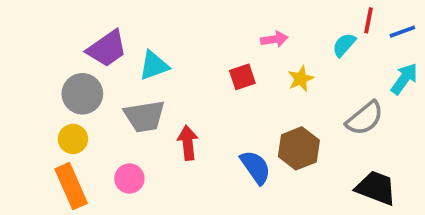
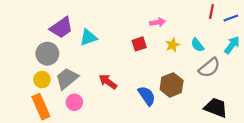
cyan semicircle: (344, 45) -> (197, 45), moved, turned -80
gray trapezoid: (144, 116) -> (67, 78), moved, turned 150
red arrow: (188, 143) -> (108, 82), turned -48

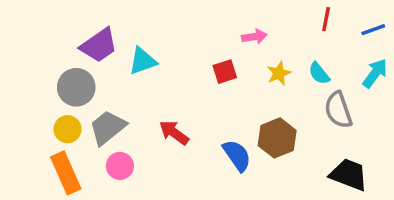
red line: (211, 12) -> (326, 19), moved
gray semicircle: (209, 68) -> (338, 110), turned 110

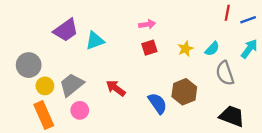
red line: (326, 19) -> (227, 13), moved
pink arrow: (254, 37) -> (147, 24), moved
cyan semicircle: (319, 73) -> (212, 49), turned -98
gray circle: (76, 87) -> (29, 65), moved

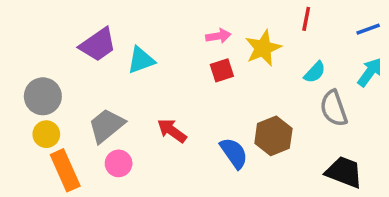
red line: (227, 13) -> (306, 19), moved
yellow star: (185, 49) -> (263, 48), moved, size x1.5
yellow circle: (45, 86) -> (46, 134), moved

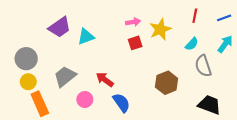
red line: (306, 19) -> (195, 16), moved
blue semicircle: (234, 153) -> (122, 103), moved
pink circle: (119, 163) -> (85, 100), moved

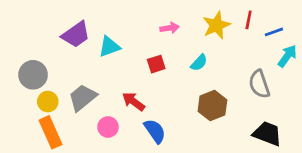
blue line: (224, 18) -> (274, 32), moved
yellow star: (160, 29) -> (216, 25), moved
red square: (135, 43) -> (156, 64), moved
cyan semicircle: (192, 44) -> (199, 63), moved
yellow circle: (28, 82) -> (48, 102), moved

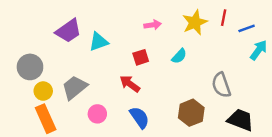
gray semicircle: (259, 84) -> (221, 85), moved
red arrow: (133, 102) -> (130, 84), moved
brown hexagon: (212, 106) -> (191, 113), moved

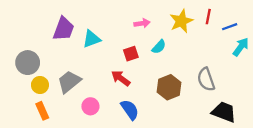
purple trapezoid: (68, 31) -> (64, 29), turned -35
cyan semicircle: (179, 56) -> (159, 47), moved
brown hexagon: (191, 113) -> (169, 87), moved
orange rectangle: (46, 119) -> (42, 111), size x0.7

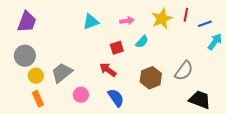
purple trapezoid: (64, 29) -> (27, 22), moved
cyan triangle: (92, 39) -> (91, 22), moved
gray semicircle: (206, 79) -> (184, 71), turned -125

